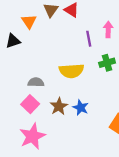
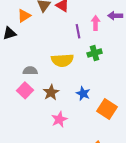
orange triangle: (29, 21) -> (24, 16), turned 32
blue star: (81, 108) -> (83, 93), moved
pink star: (32, 136) -> (59, 119), moved, size x0.7

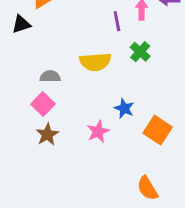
green cross: (95, 53) -> (140, 52), turned -32
brown star: (51, 92) -> (47, 134), moved
pink star: (59, 119) -> (98, 132), moved

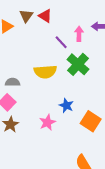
purple line: (117, 21) -> (61, 42), turned -32
green cross: (140, 52) -> (78, 64), size x1.5

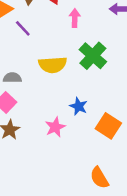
pink arrow: (79, 34) -> (75, 18), moved
purple line: (61, 42) -> (23, 28), moved

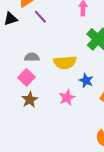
yellow semicircle: (53, 65) -> (65, 62), moved

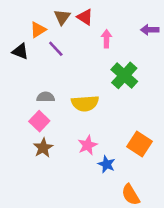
black triangle: (11, 19) -> (20, 51), turned 40
blue star: (86, 81) -> (107, 164), moved

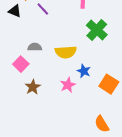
pink square: (39, 121) -> (21, 64), moved
blue star: (107, 164) -> (84, 71), moved

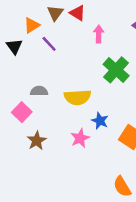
black triangle: (15, 11) -> (14, 46), turned 32

